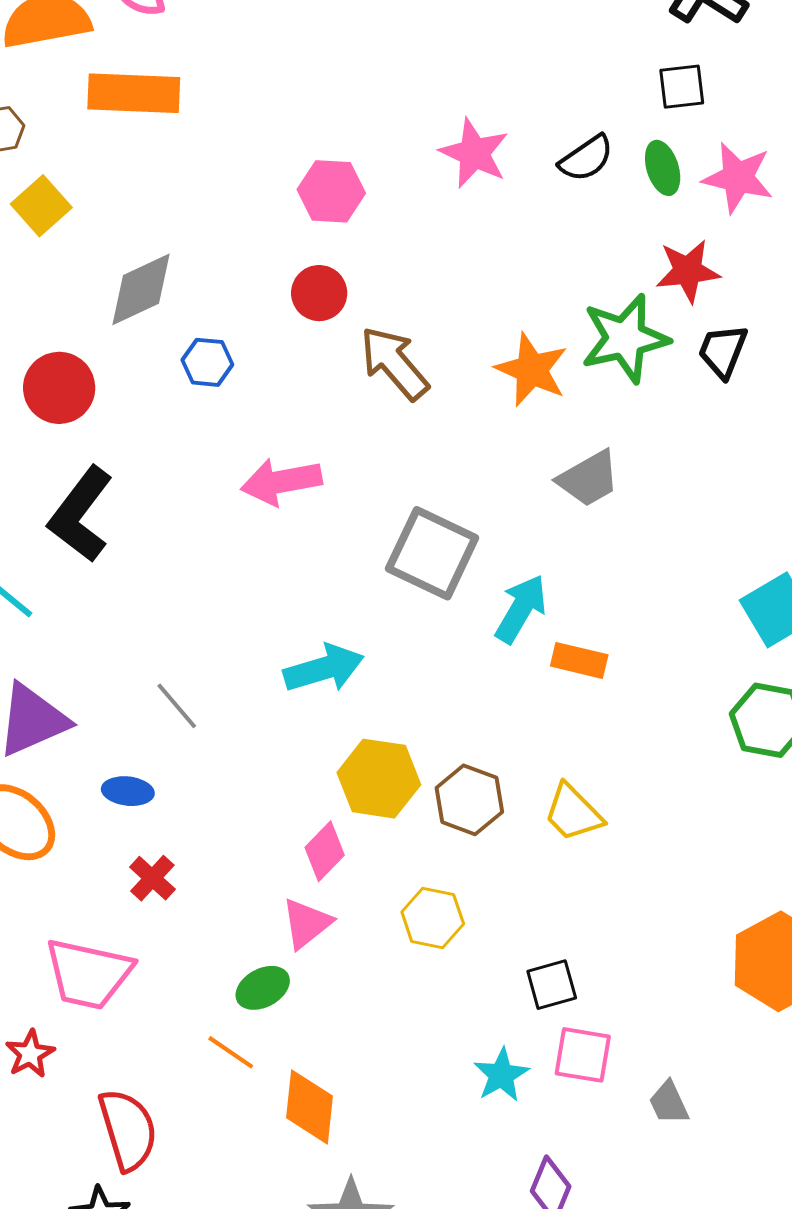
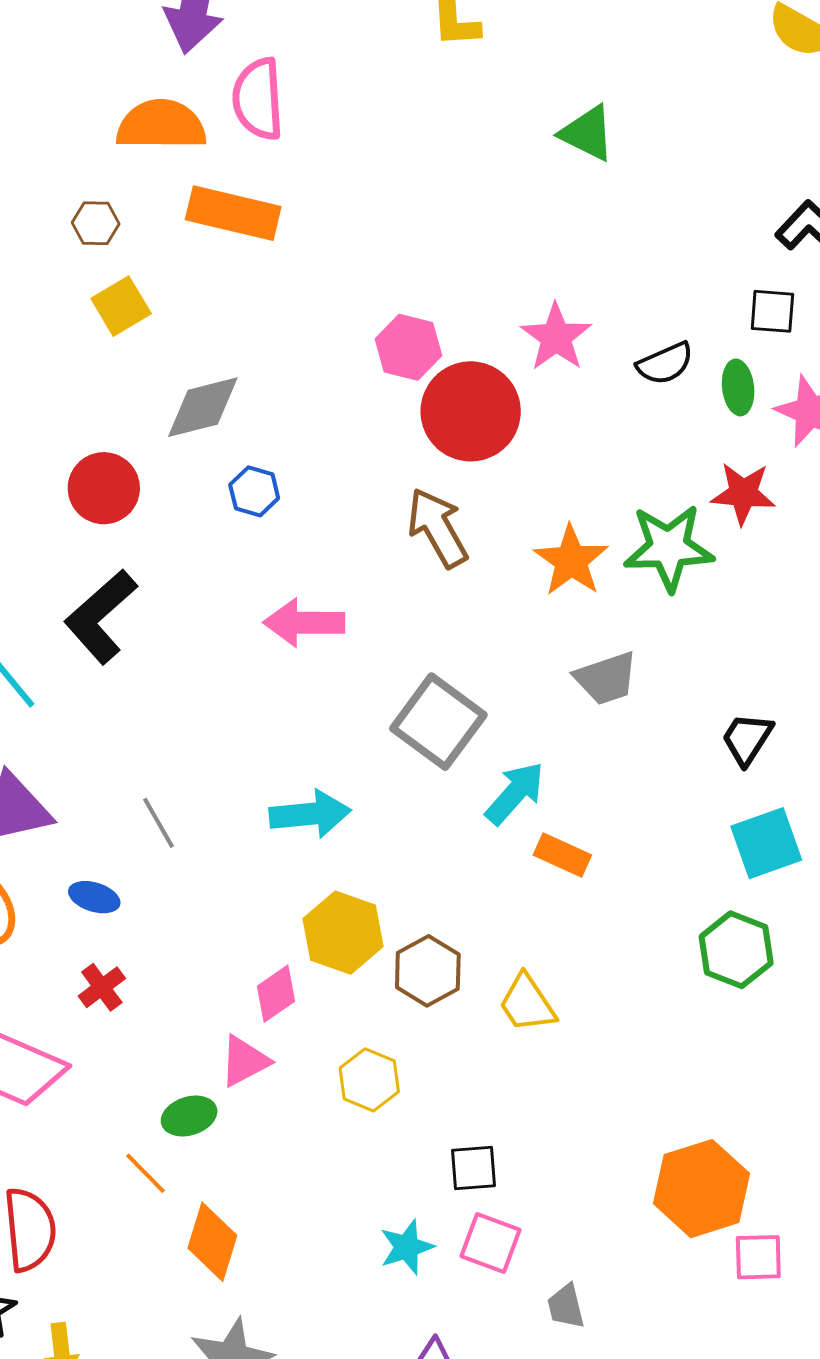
red circle: (319, 293) -> (471, 411), moved, size x1.8
black trapezoid: (723, 351) -> (747, 739), moved

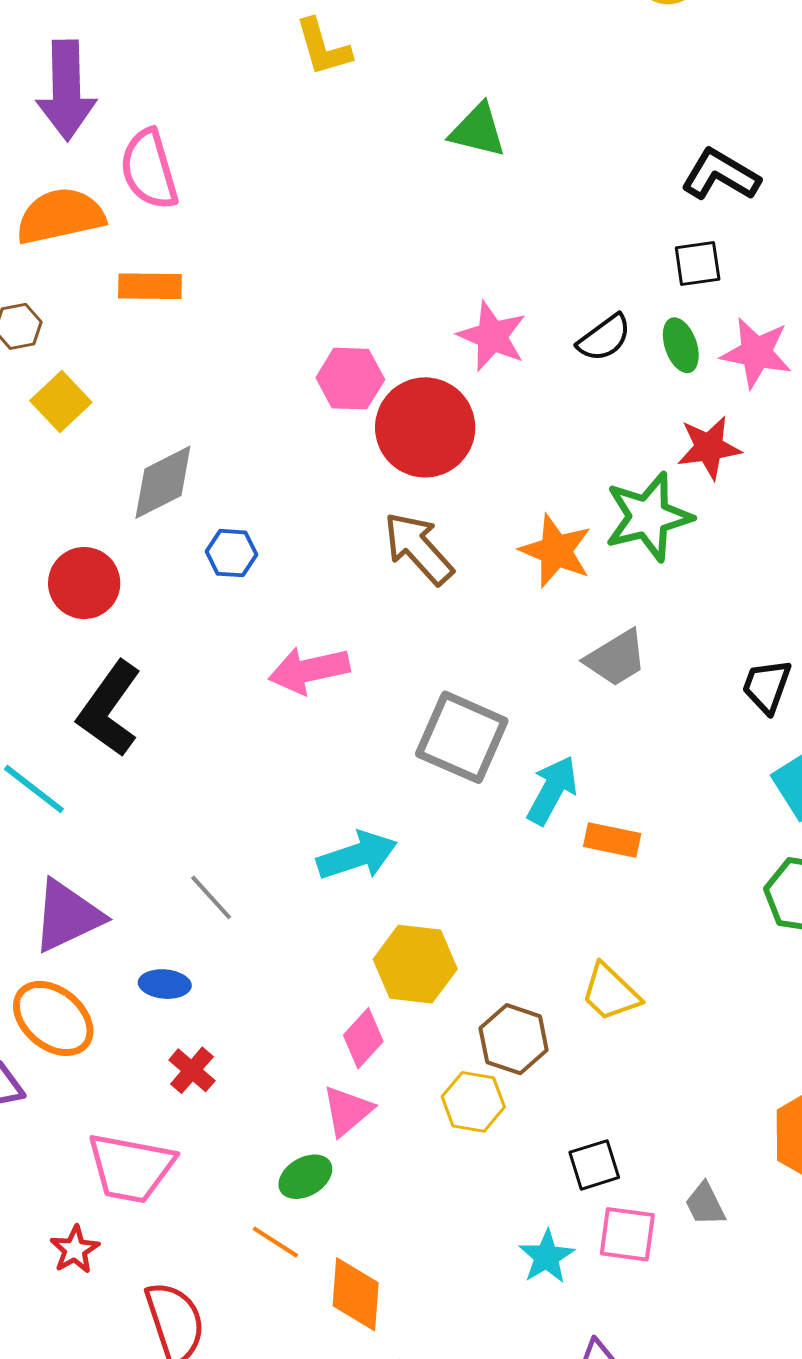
orange rectangle: (233, 213) -> (150, 286), size x0.7
brown hexagon: (428, 971) -> (514, 1039), moved
gray trapezoid: (566, 1306) -> (705, 1204), moved

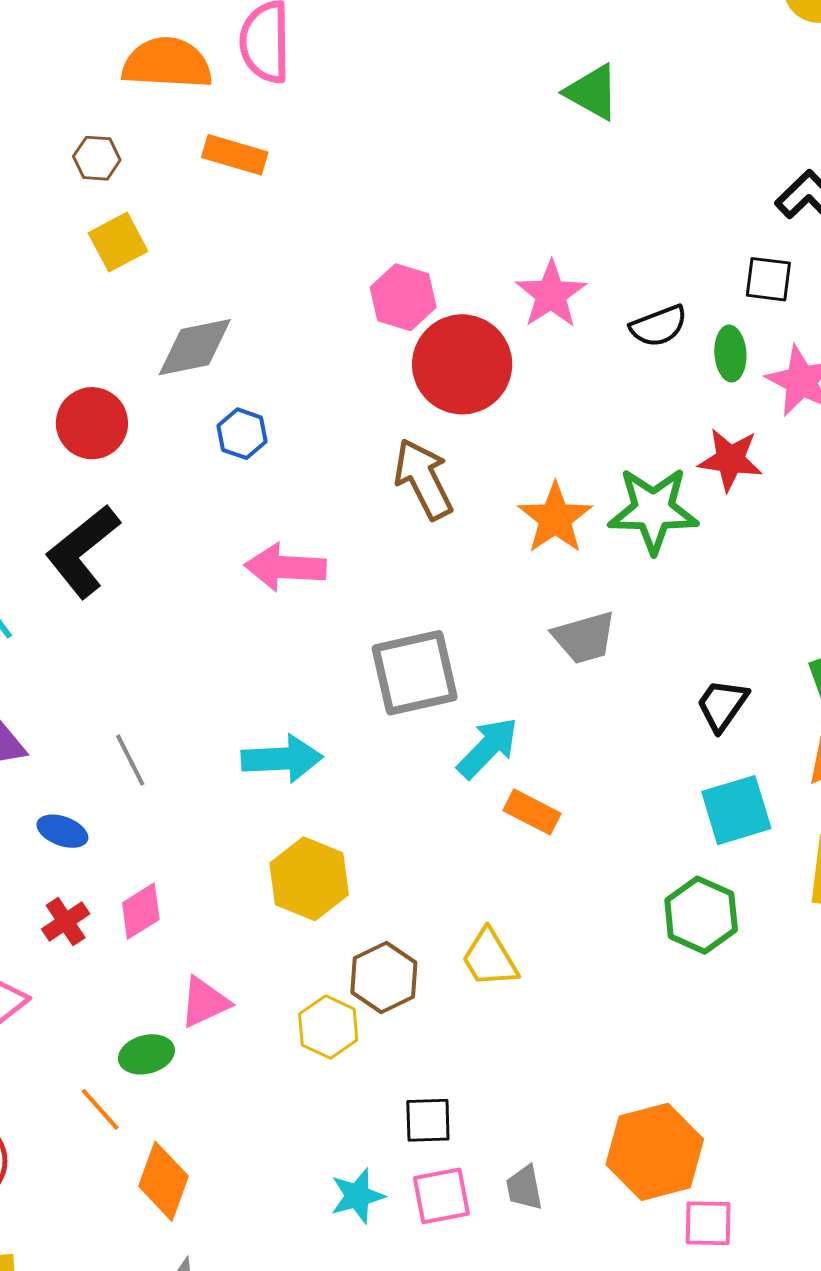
gray square: (462, 737) -> (415, 673), turned 38
pink diamond: (363, 1038) -> (141, 911), moved
pink square: (627, 1234) -> (441, 1196), turned -34

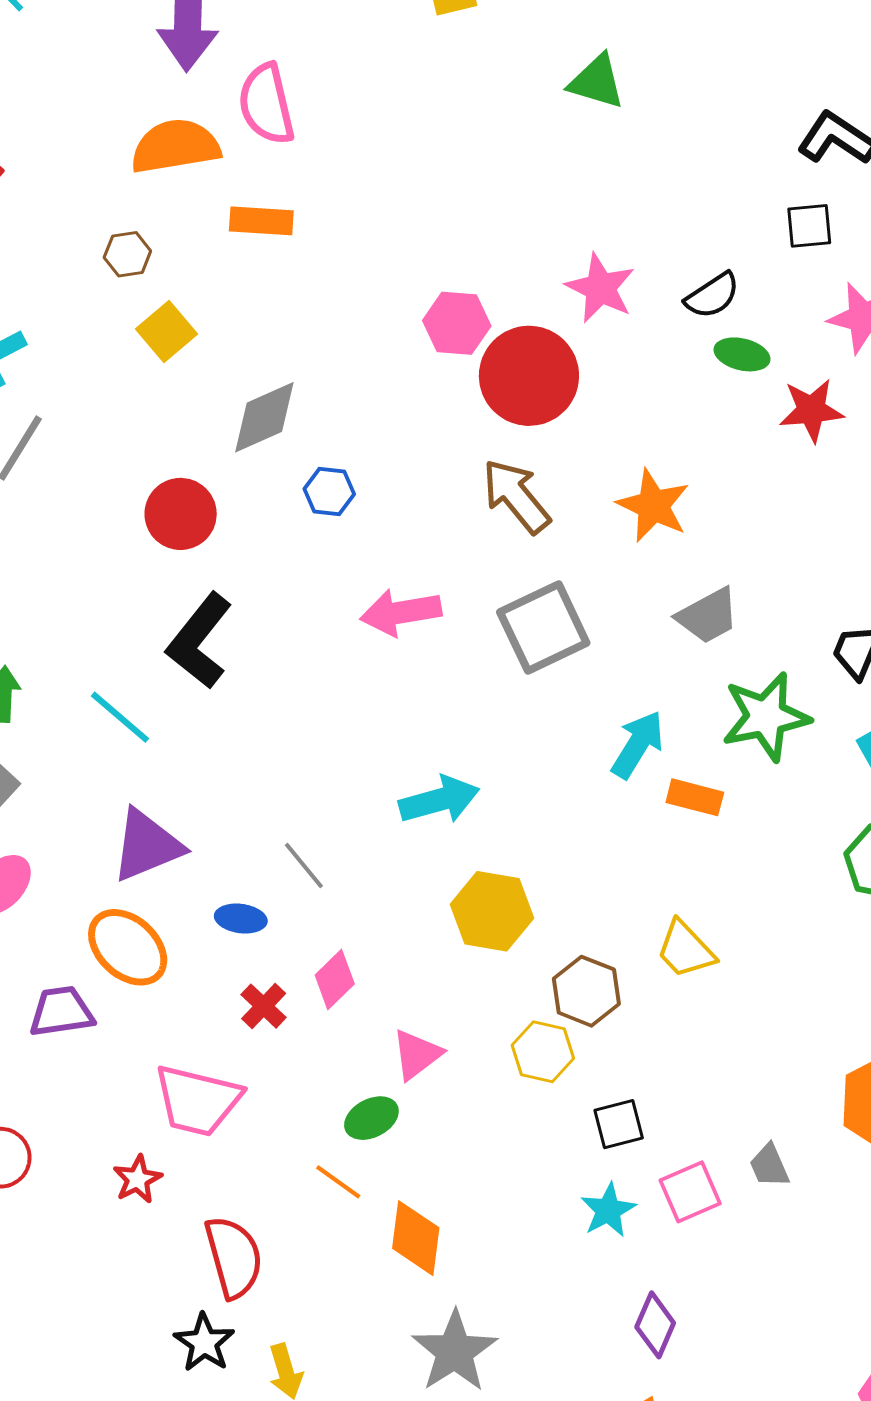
green ellipse: (730, 354) -> (742, 354), moved, turned -60
green star: (653, 510) -> (766, 717), moved
gray square: (415, 673) -> (543, 627), moved
gray line: (130, 760) -> (304, 866), moved
black square: (428, 1120) -> (619, 1124), moved

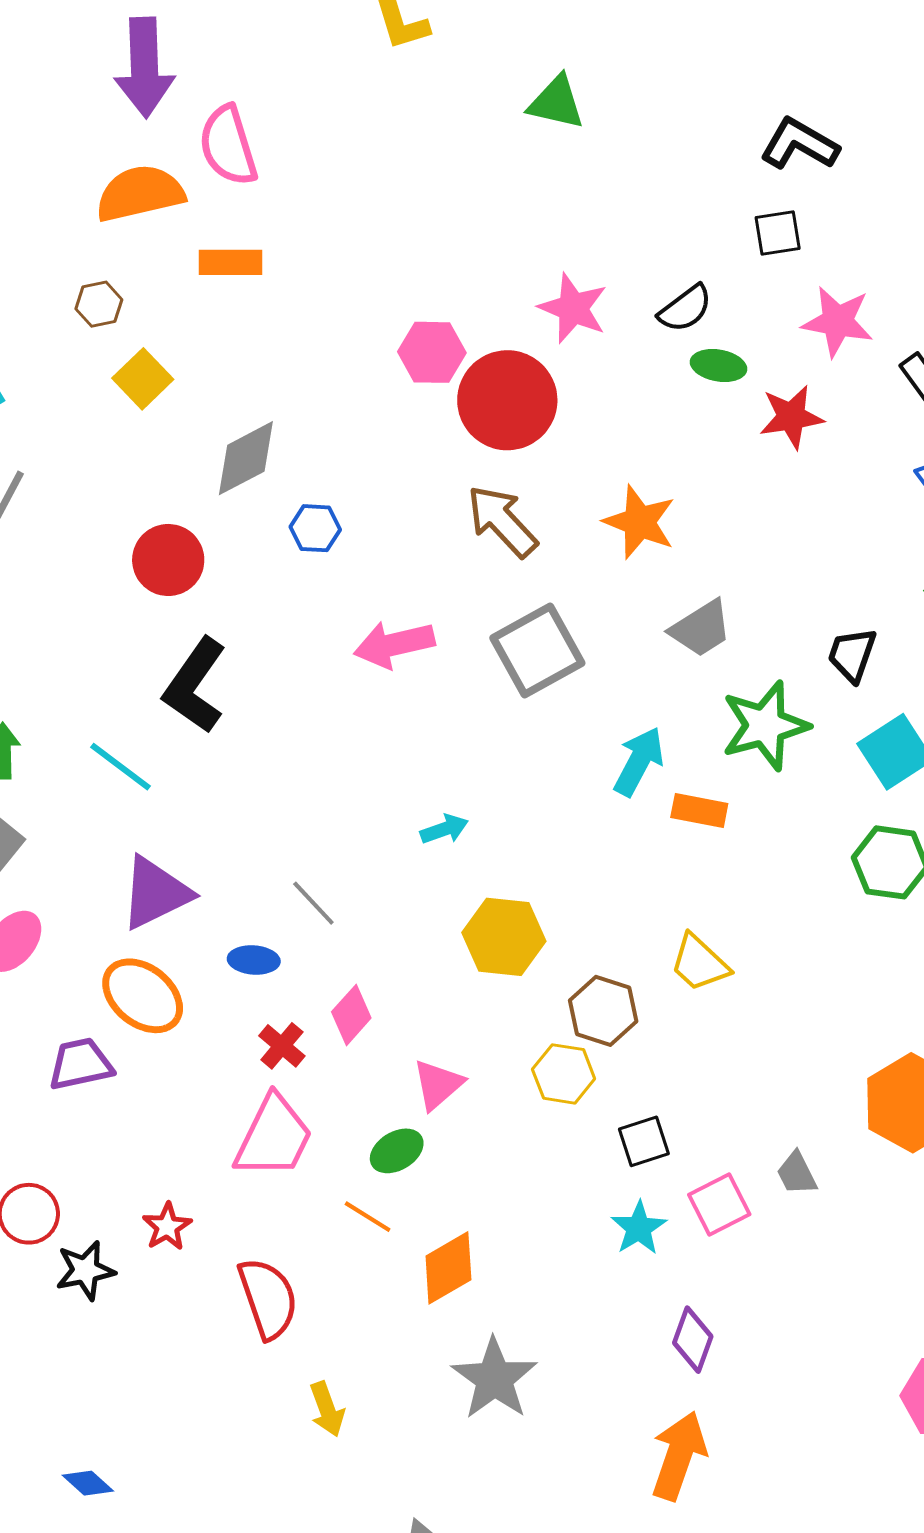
cyan arrow: (439, 800) -> (444, 829), size x0.6
pink trapezoid: (198, 1100) -> (274, 1137), moved, turned -74
orange diamond: (416, 1238) -> (448, 1268), turned 56
black star: (204, 1343) -> (85, 1270), moved, turned 30

